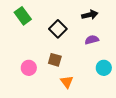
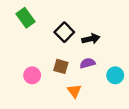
black arrow: (90, 15) -> (91, 39), moved
purple semicircle: (92, 40) -> (88, 63), moved

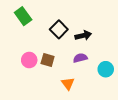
brown square: (61, 66) -> (48, 60), moved
pink circle: (32, 75) -> (29, 60), moved

